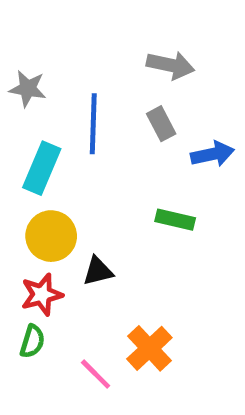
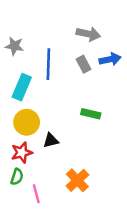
blue arrow: (213, 154) -> (110, 59), moved
pink line: (96, 374) -> (36, 194), moved, turned 30

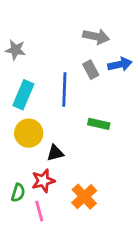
blue line: (48, 64) -> (64, 89), moved
red star: (22, 153) -> (43, 181), moved

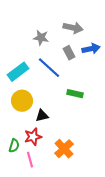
gray star: (15, 50) -> (41, 38), moved
blue line: (64, 89) -> (49, 68), turned -50
cyan rectangle: (23, 95) -> (18, 72), turned 30

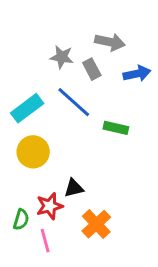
gray rectangle: (69, 53) -> (92, 69), moved
green rectangle: (75, 94) -> (116, 128), moved
black triangle: (42, 116) -> (74, 188), moved

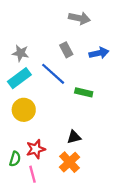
gray arrow: (110, 42) -> (79, 18), moved
gray star: (62, 57) -> (20, 53), moved
black triangle: (74, 188) -> (74, 137), moved

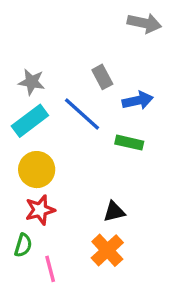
gray arrow: (79, 18) -> (144, 23), moved
blue arrow: (99, 53) -> (138, 101), moved
red star: (36, 149) -> (40, 210), moved

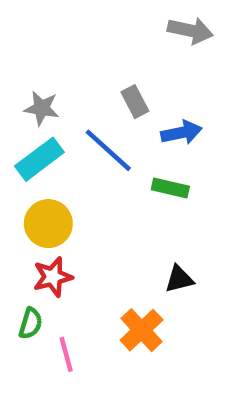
black triangle: (114, 212) -> (179, 279), moved

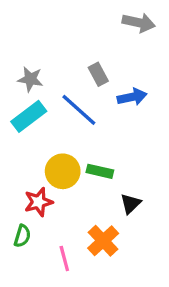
green rectangle: (170, 188) -> (100, 171), moved
yellow circle: (48, 224) -> (63, 171), moved
black triangle: (179, 279) -> (131, 204), turned -30
pink line: (66, 354) -> (64, 259), moved

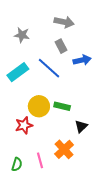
gray arrow: (139, 23) -> (64, 22), moved
gray star: (30, 79) -> (22, 35), moved
green semicircle: (22, 236) -> (17, 164), moved

